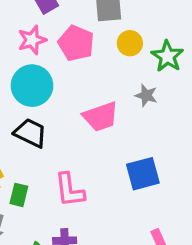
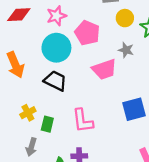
pink pentagon: (76, 43) -> (87, 33), moved
gray star: (146, 95) -> (126, 50), moved

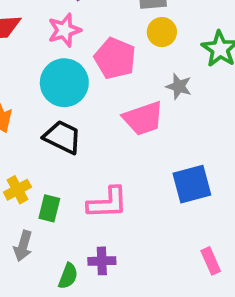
yellow circle: (125, 18) -> (162, 32), moved
pink L-shape: (83, 121) -> (107, 203), turned -85

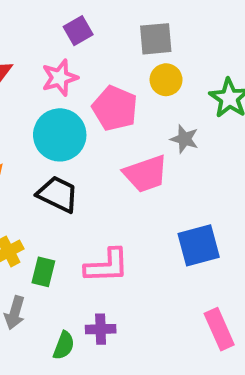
pink rectangle: (211, 261) -> (219, 329), size x1.4

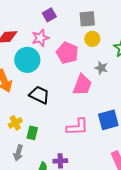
cyan circle: (60, 135) -> (27, 60), moved
pink trapezoid: (146, 174) -> (82, 85), turned -50
pink L-shape: (107, 266) -> (77, 127), moved

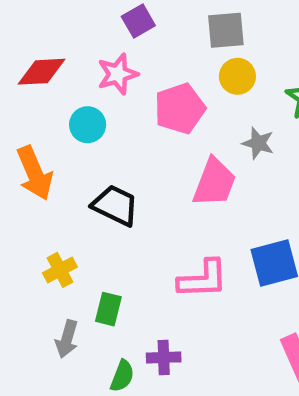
pink pentagon: (67, 53) -> (180, 109), turned 30
cyan circle: (27, 60) -> (88, 125), size x0.6
green rectangle: (32, 133) -> (108, 309), moved

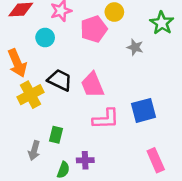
yellow circle: (237, 76) -> (114, 12), moved
pink trapezoid: (214, 182) -> (92, 85), moved, turned 136
yellow cross: (60, 270) -> (31, 95), moved, size x1.5

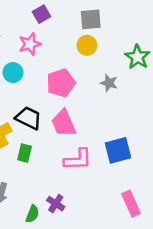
pink pentagon: (94, 29) -> (61, 83), moved
green rectangle: (56, 135) -> (25, 153), moved
purple cross: (85, 160) -> (56, 204), turned 35

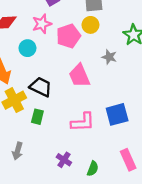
pink pentagon: (61, 83) -> (68, 36), moved
pink trapezoid: (64, 123) -> (79, 76), moved
green semicircle: (32, 214) -> (93, 169), moved

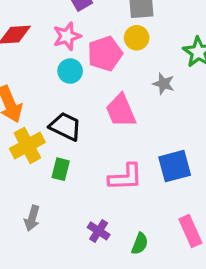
cyan circle: (27, 48) -> (70, 71), moved

